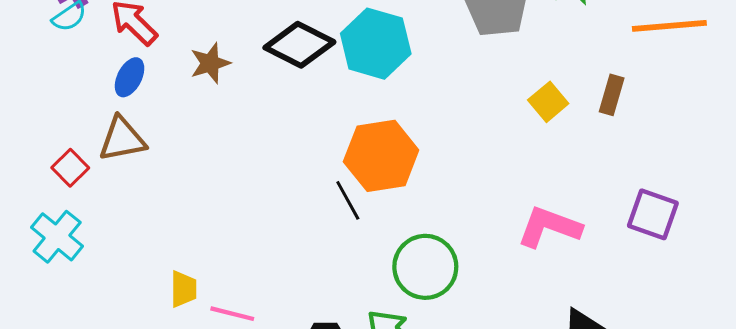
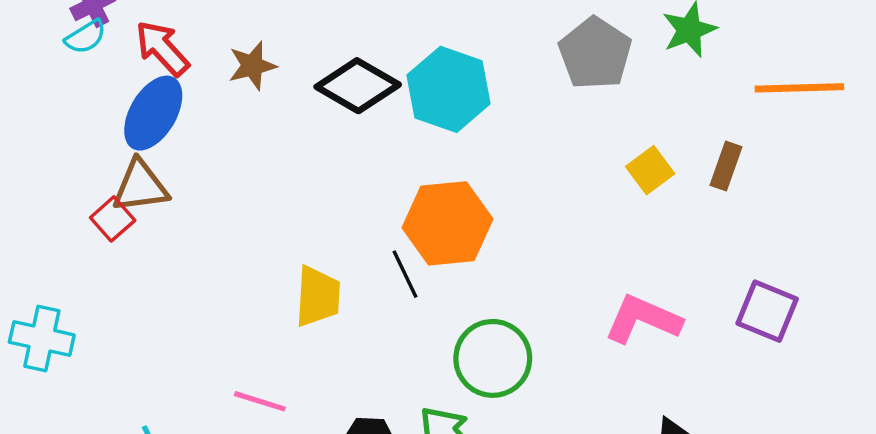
brown star: (210, 63) -> (252, 66), moved
blue ellipse: (130, 77) -> (153, 113), size x1.6
red square: (70, 168) -> (113, 219), moved
cyan cross: (57, 237) -> (42, 339), moved, turned -30
yellow trapezoid: (183, 289) -> (318, 296), moved, size x1.4

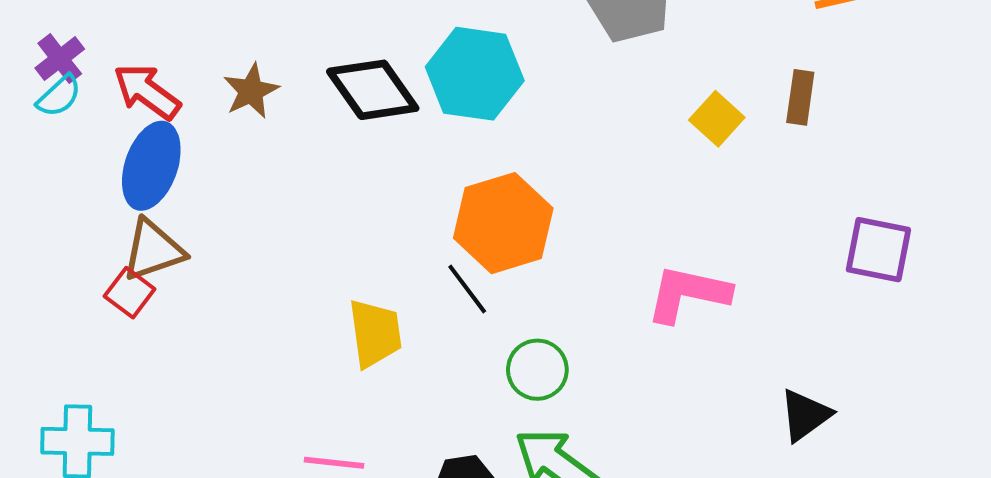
black diamond: (358, 86) -> (373, 90), turned 36
pink L-shape: (643, 319) -> (688, 294), moved
green circle: (493, 358) -> (537, 370), moved, size x0.7

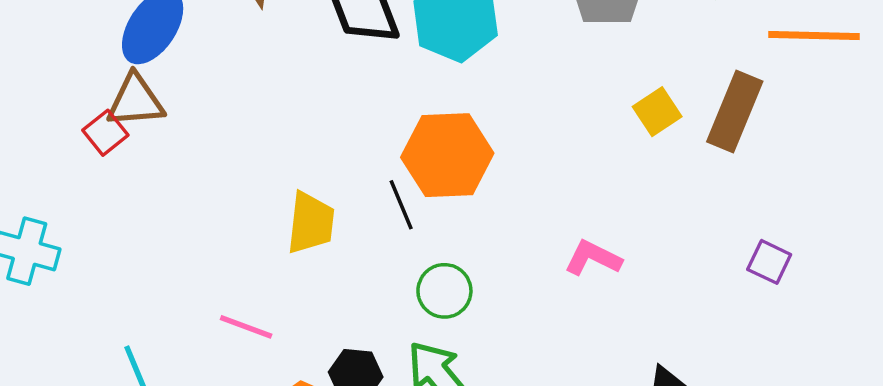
brown rectangle: (800, 97) -> (735, 111), size x1.6
purple square: (878, 250) -> (769, 262), size x0.7
pink L-shape: (688, 294) -> (593, 258), size x0.7

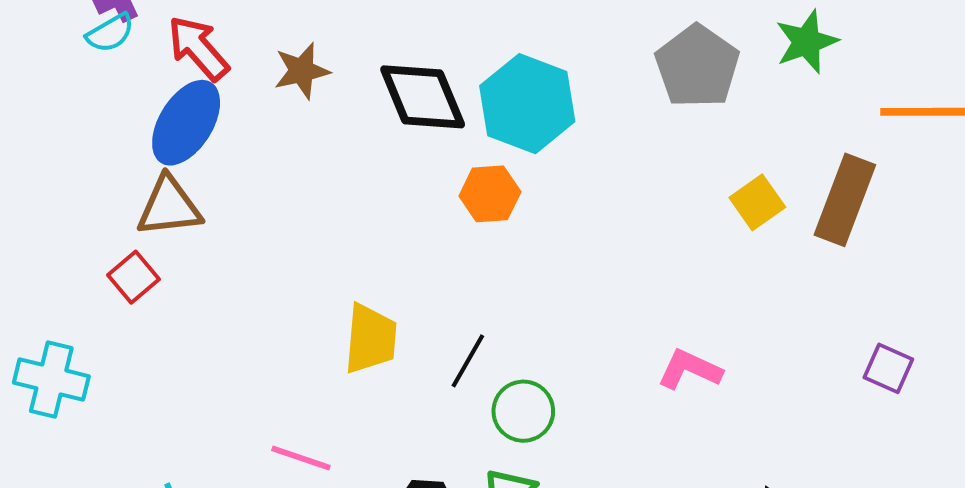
red square: (105, 133) -> (133, 277), moved
orange hexagon: (447, 155) -> (490, 194), moved, size x0.6
black line: (401, 205) -> (468, 361), moved, turned 54

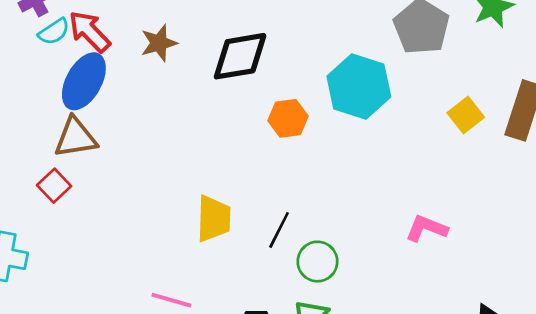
cyan semicircle: (110, 33) -> (54, 32), moved
black diamond: (423, 97) -> (240, 56), turned -74
cyan hexagon: (527, 104) -> (359, 86), moved

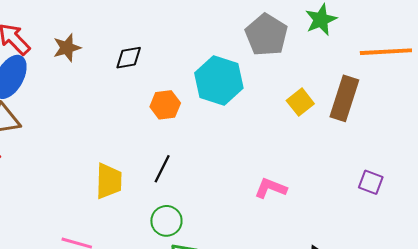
black diamond: (240, 56) -> (129, 58), size x0.6
black line: (279, 230) -> (162, 169), moved
green circle: (317, 262) -> (166, 221), moved

